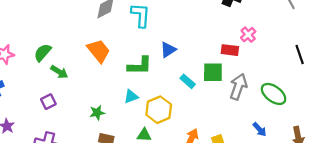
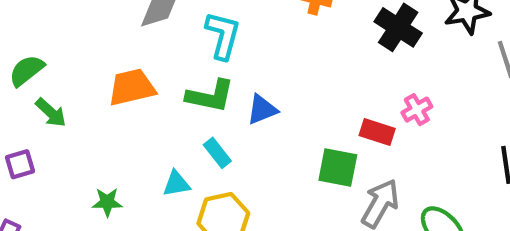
orange trapezoid: (99, 51) -> (132, 87), turned -75
green L-shape: (140, 66) -> (210, 96), moved
cyan rectangle: (188, 81) -> (217, 153), moved

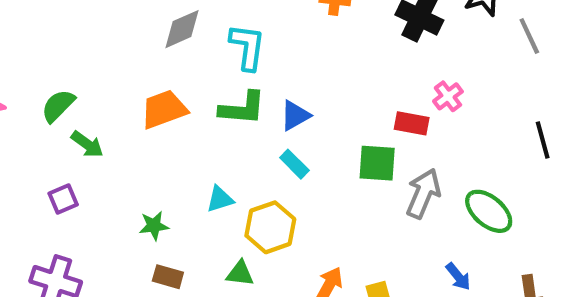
cyan rectangle: (217, 153) -> (294, 164), moved

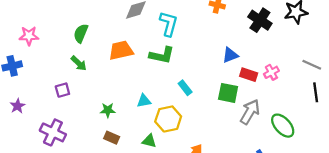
gray line: (529, 36) -> (312, 65), moved, turned -48
pink cross: (448, 96) -> (271, 72), moved
green semicircle: (58, 106) -> (81, 33), moved, turned -30
blue triangle: (295, 115) -> (230, 55), moved

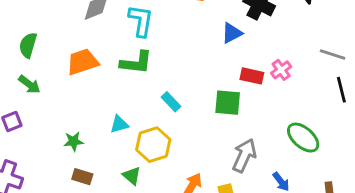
blue triangle: (230, 55) -> (232, 33), moved
gray arrow: (250, 112) -> (244, 156), moved
green triangle: (149, 141) -> (132, 176), turned 32

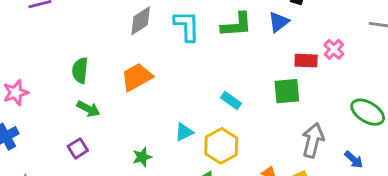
green L-shape: (136, 63) -> (237, 25), moved

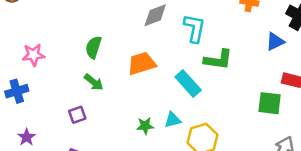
green L-shape: (237, 25) -> (218, 60), moved
cyan rectangle: (231, 100) -> (188, 83), moved, size x1.5
green star: (142, 157) -> (145, 126), moved

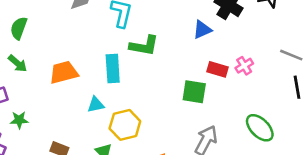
orange trapezoid: (142, 63) -> (64, 72), moved
cyan rectangle: (188, 83) -> (113, 69), turned 36
green star: (145, 126) -> (19, 120), moved

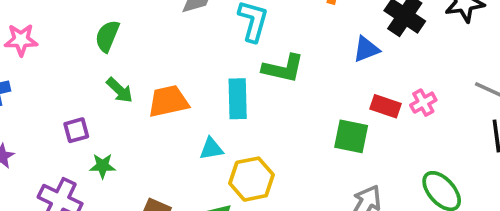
green arrow: (17, 63) -> (120, 90), moved

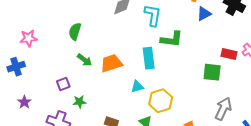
blue triangle: (366, 49) -> (204, 14), moved

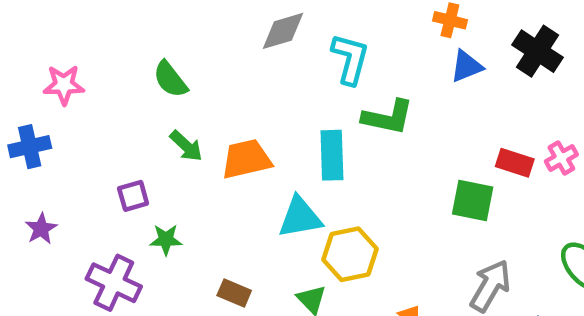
green semicircle: (75, 31) -> (170, 79), turned -60
cyan triangle: (137, 87) -> (300, 217), size x1.5

